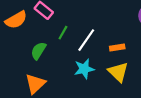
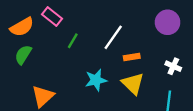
white line: (86, 40) -> (113, 37), moved
green semicircle: (38, 51) -> (23, 55), moved

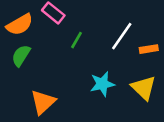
orange rectangle: (132, 57) -> (149, 49), moved

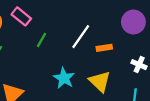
cyan star: (102, 84) -> (64, 78), turned -30

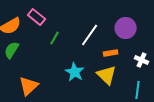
purple circle: (133, 22) -> (126, 28), moved
orange rectangle: (104, 48) -> (111, 53), moved

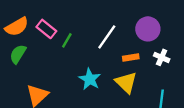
pink rectangle: (37, 17) -> (46, 29), moved
white cross: (142, 60) -> (162, 57), moved

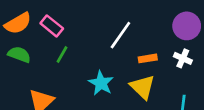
purple circle: (148, 29) -> (187, 26), moved
green line: (67, 40) -> (62, 55), moved
green semicircle: (18, 54) -> (19, 55), turned 78

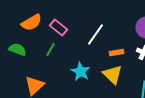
orange semicircle: (18, 23) -> (31, 22), moved
pink rectangle: (52, 26) -> (59, 27), moved

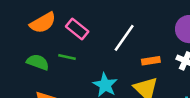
green semicircle: (17, 49) -> (38, 62), moved
green line: (51, 49) -> (67, 57), turned 72

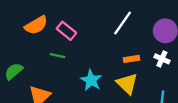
white line: (124, 38) -> (123, 23), moved
green semicircle: (38, 62) -> (14, 71), moved, turned -60

